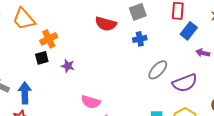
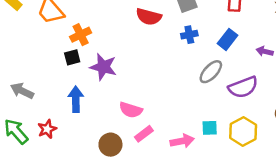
blue rectangle: (189, 31) -> (228, 39), moved
purple star: (68, 66) -> (103, 67), size x1.6
blue arrow: (25, 93) -> (76, 99), moved

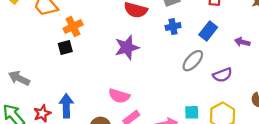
purple star: (103, 67) -> (127, 47), moved, turned -30
purple semicircle: (243, 87) -> (223, 75), size x0.7
blue arrow: (76, 99) -> (66, 106), moved

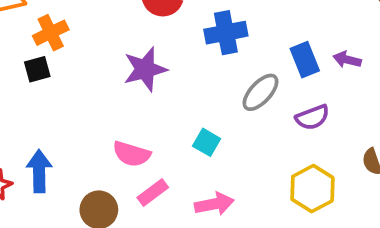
blue cross: (173, 27) -> (226, 33), size x1.5
blue rectangle: (208, 31) -> (305, 60), moved, turned -60
cyan square: (192, 112) -> (207, 142), moved, turned 32

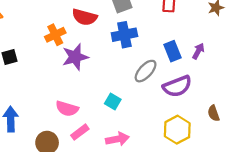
orange cross: (51, 33) -> (55, 35), moved
purple arrow: (347, 60) -> (198, 51), turned 105
purple semicircle: (312, 117) -> (177, 86), size x1.4

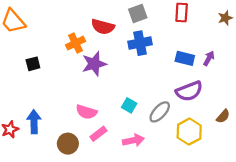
blue rectangle: (173, 51) -> (185, 58), turned -54
gray ellipse: (146, 71) -> (160, 112), moved
brown semicircle: (214, 113) -> (223, 116), turned -120

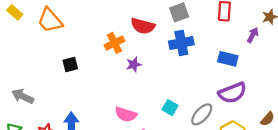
purple arrow: (209, 58) -> (253, 35), moved
purple star: (94, 64) -> (134, 65), size x0.6

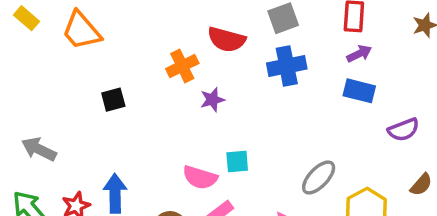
purple arrow: (253, 35) -> (359, 54), moved, turned 35
purple semicircle: (232, 93) -> (404, 130), moved, size x0.7
cyan square: (170, 108) -> (237, 162), moved, turned -35

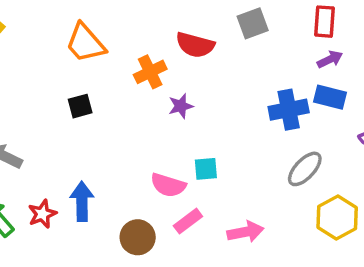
orange trapezoid: (81, 31) -> (85, 43), moved
blue cross: (287, 66) -> (289, 110), moved
gray ellipse: (319, 178) -> (305, 169), moved

